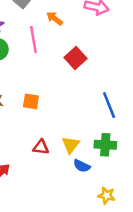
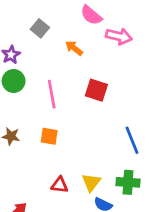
pink line: (33, 39) -> (52, 94), moved
red square: (76, 58) -> (96, 90), turned -30

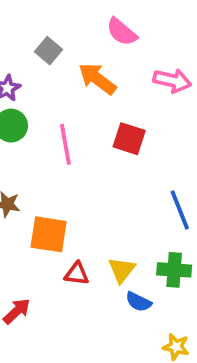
pink arrow: (119, 36) -> (172, 81), moved
orange arrow: (74, 48) -> (97, 79), size x1.5
orange square: (49, 136) -> (49, 234), moved, size x1.5

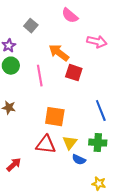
orange arrow: (97, 79) -> (59, 53), moved
orange square: (49, 234) -> (55, 117), moved
red triangle: (77, 274) -> (46, 145), size x1.5

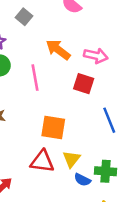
pink arrow: (97, 42) -> (96, 56), moved
red square: (74, 73) -> (84, 84), moved
green cross: (98, 143) -> (106, 171), moved

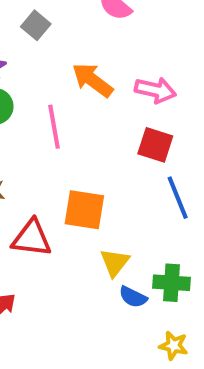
red square: (84, 84) -> (155, 145), moved
red triangle: (42, 162) -> (32, 238), moved

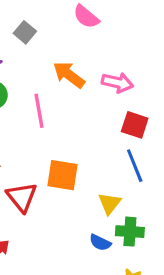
red square: (155, 145) -> (135, 125), moved
red triangle: (32, 238) -> (22, 197), turned 44
yellow triangle: (115, 262) -> (110, 203), moved

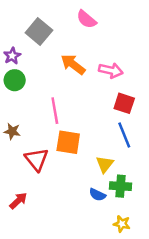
gray square: (25, 32) -> (39, 32), size x1.5
pink line: (39, 111) -> (55, 111), moved

